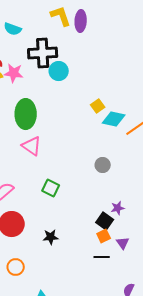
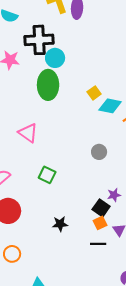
green ellipse: (26, 114) -> (48, 85), moved
black star: (51, 237) -> (60, 224), moved

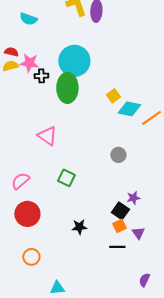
black cross: (39, 40) -> (41, 76), moved, size x0.5
cyan circle: (55, 58) -> (74, 61), size x1.6

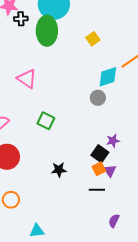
cyan diamond: (129, 109) -> (108, 77), moved, turned -30
purple triangle: (138, 233) -> (110, 171), moved
purple semicircle: (144, 280) -> (114, 221), moved

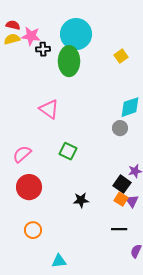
yellow square: (93, 39) -> (121, 56), moved
orange square: (99, 169) -> (121, 199), turned -32
black line: (97, 190) -> (119, 229), moved

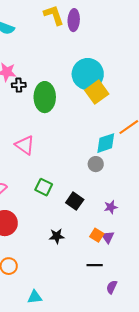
cyan circle: (76, 34) -> (88, 74), moved
yellow square: (121, 56) -> (97, 92), size x1.6
black square: (122, 184) -> (75, 201), moved

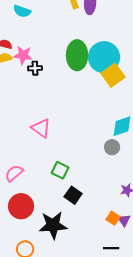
green ellipse: (45, 97) -> (77, 55), moved
black square: (75, 201) -> (73, 195), moved
black star: (57, 236) -> (53, 225), moved, size x1.8

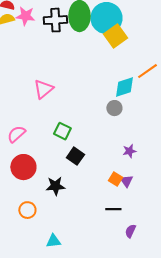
black cross: (35, 68) -> (55, 20), moved, size x1.6
pink triangle: (41, 128) -> (43, 89), turned 45
black star: (53, 225) -> (55, 186), size x0.7

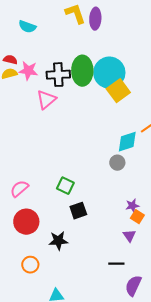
pink triangle: (43, 89) -> (46, 100), moved
black square: (75, 156) -> (78, 211), turned 36
orange square: (115, 179) -> (137, 217), moved
purple semicircle: (130, 231) -> (133, 286), size x1.5

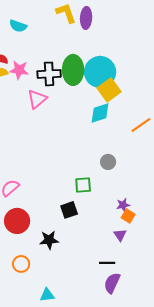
cyan diamond: (127, 142) -> (100, 113), moved
green square: (65, 186) -> (83, 185), moved, turned -30
purple semicircle: (133, 286) -> (112, 283), moved

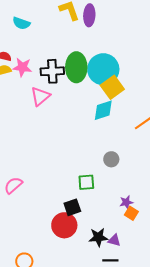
red circle: (17, 221) -> (64, 225), moved
purple triangle: (120, 235) -> (114, 240), moved, turned -40
black star: (49, 240) -> (98, 237), moved

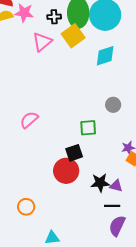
black cross: (52, 71) -> (54, 17), size x0.6
yellow square: (112, 87) -> (73, 36), moved
pink semicircle: (13, 185) -> (29, 120), moved

